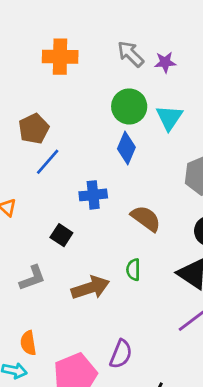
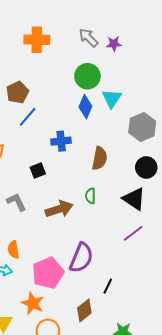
cyan triangle: (169, 118) -> (112, 99), moved
brown semicircle: (146, 219) -> (100, 158), turned 65
black square: (61, 235) -> (38, 171), turned 35
gray L-shape: (32, 278) -> (16, 202), turned -95
purple semicircle: (121, 354) -> (81, 258), size x1.4

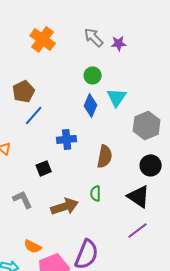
orange cross: (37, 40) -> (43, 39), turned 35
green circle: (87, 76) -> (93, 75), size x0.7
orange semicircle: (13, 250) -> (33, 246), moved, turned -54

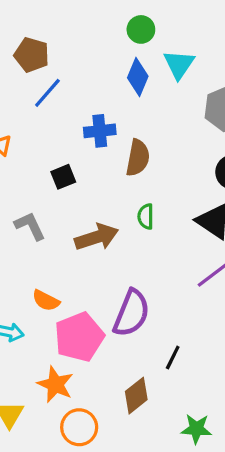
brown pentagon: (24, 91) -> (32, 55), turned -30
brown semicircle: (105, 156) -> (138, 158), moved

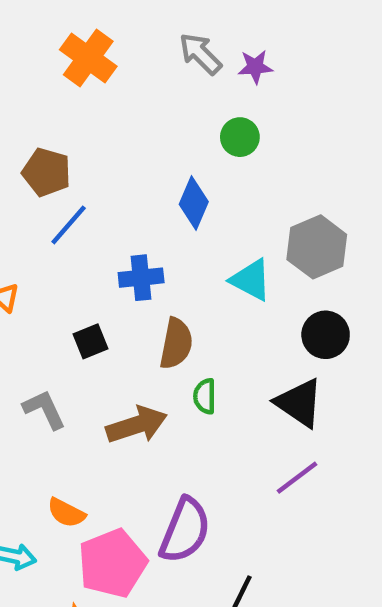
green circle: (141, 29) -> (240, 137), moved
cyan triangle: (179, 64) -> (251, 280), moved, turned -36
brown semicircle: (138, 158) -> (176, 344), moved

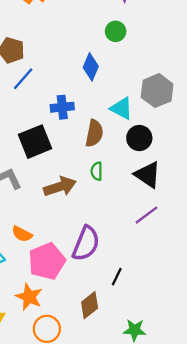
black circle: (326, 335) -> (139, 138), moved
black square: (90, 341) -> (35, 142), size x1.8
brown semicircle: (176, 344) -> (94, 133), moved

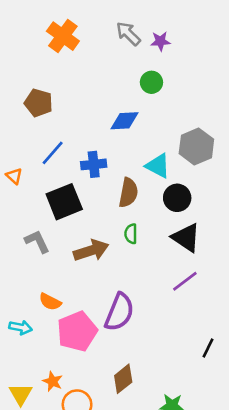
blue diamond: (91, 67) -> (125, 121), turned 64
blue line: (23, 79) -> (53, 153), moved
black line: (117, 277) -> (208, 348), moved
orange star: (29, 297) -> (53, 381), moved, size x0.7

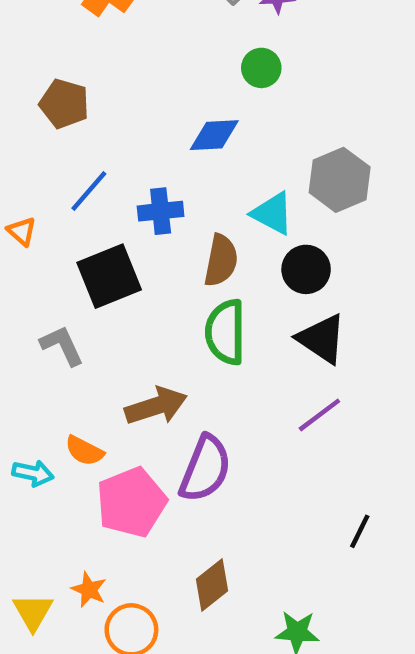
green semicircle: (131, 234) -> (225, 332), size x1.8
brown arrow: (91, 250) -> (156, 406), moved
cyan arrow: (21, 327) -> (33, 473), moved

